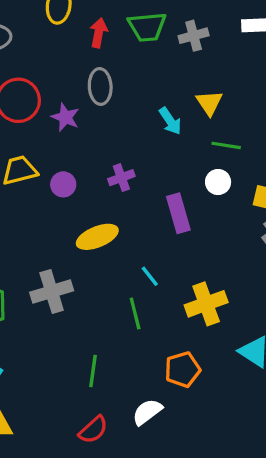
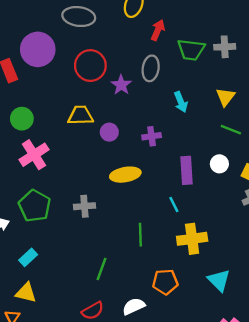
green trapezoid: (147, 27) -> (191, 50), moved
cyan arrow: (170, 121) -> (181, 102), moved
white circle: (218, 182) -> (219, 164), moved
cyan line: (150, 276) -> (174, 204), moved
gray cross: (52, 291) -> (84, 206), size x0.7

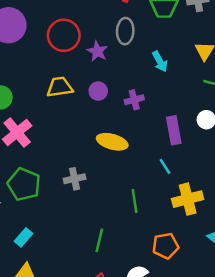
purple circle: (109, 132) -> (98, 91), moved
yellow ellipse: (125, 175) -> (112, 142), turned 32

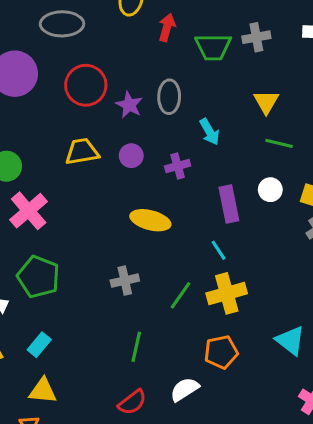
gray ellipse: (125, 31) -> (169, 97), moved
cyan arrow: (160, 61) -> (210, 132), moved
gray cross: (75, 179) -> (125, 281), moved
yellow cross: (188, 199) -> (227, 293), moved
green line: (135, 201) -> (180, 295), turned 45

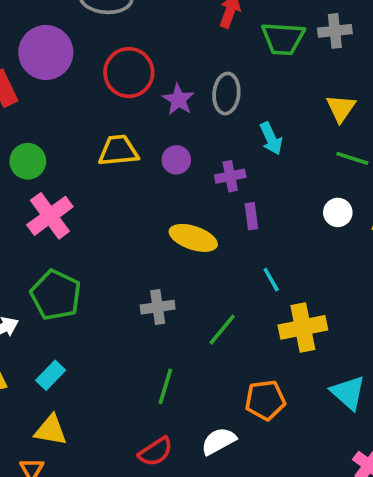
purple rectangle: (229, 204) -> (251, 216), moved, size x0.6
yellow cross: (227, 293) -> (303, 327), moved

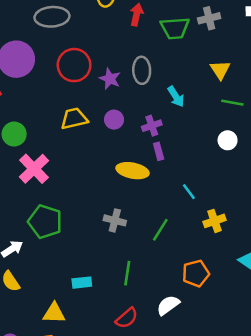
purple rectangle: (251, 216) -> (159, 151), moved
gray cross: (158, 307) -> (115, 220), turned 30
yellow cross: (303, 327) -> (215, 221), size x0.7
cyan rectangle: (51, 375) -> (82, 283), moved, turned 48

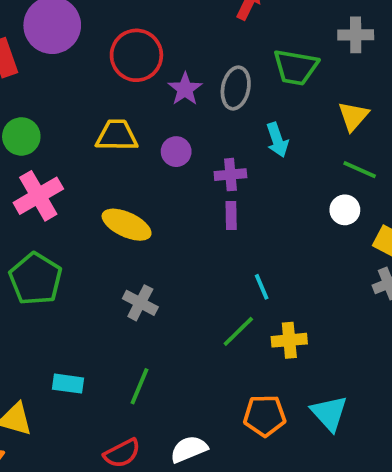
green trapezoid: (175, 28) -> (296, 67), moved
white circle: (228, 140) -> (345, 210), moved
yellow ellipse: (133, 171) -> (127, 225), moved
green line: (160, 230) -> (238, 331), moved
orange pentagon: (196, 273) -> (265, 416), moved

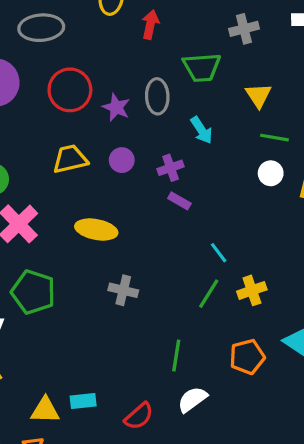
purple rectangle: (231, 215) -> (179, 201), turned -45
cyan rectangle: (68, 384) -> (83, 401), moved
green line: (139, 386) -> (176, 356), moved

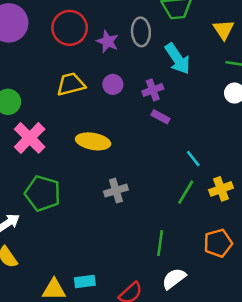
cyan arrow: (202, 130) -> (178, 59), size x1.4
gray cross: (123, 290) -> (116, 191), turned -30

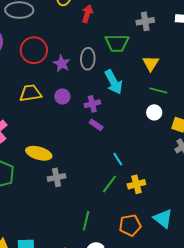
yellow ellipse: (93, 141) -> (39, 153), moved

